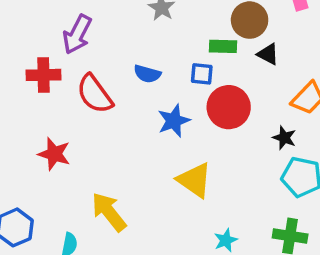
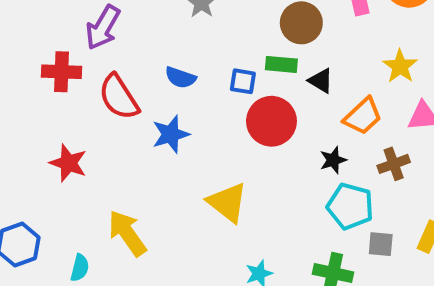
green rectangle: (223, 46) -> (281, 64), moved
black triangle: (268, 54) -> (321, 81), moved
blue star: (174, 121) -> (171, 134), moved
black star: (284, 138) -> (333, 160), turned 30

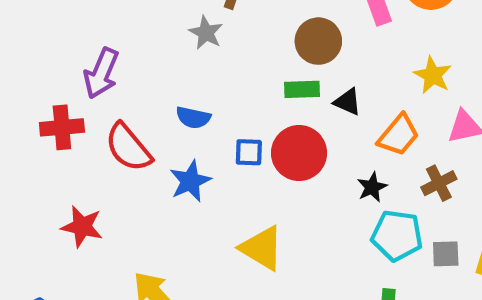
blue square: (243, 81) -> (249, 152), moved
gray square: (381, 244) -> (446, 254), moved

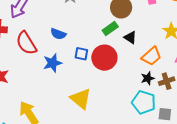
green rectangle: (302, 89) -> (110, 29), turned -42
black star: (372, 187) -> (148, 78), moved

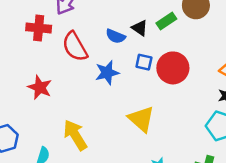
green rectangle: (110, 29) -> (166, 21), moved
black triangle: (130, 37) -> (140, 28), moved

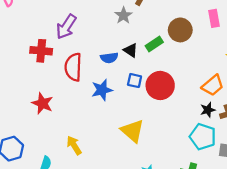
blue semicircle: (116, 36) -> (109, 58), turned -30
red semicircle: (75, 47) -> (73, 67), turned 32
yellow arrow: (75, 135) -> (74, 145), size x0.7

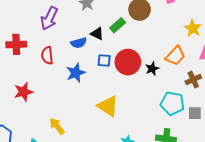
purple arrow: (66, 27) -> (49, 18), moved
red semicircle: (73, 67) -> (47, 55), size x0.7
red star: (42, 103) -> (23, 92), turned -30
black star: (208, 110) -> (152, 69), moved

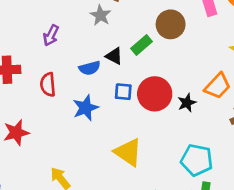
purple arrow: (49, 18) -> (51, 35), size x0.7
cyan pentagon: (172, 103) -> (197, 160), moved

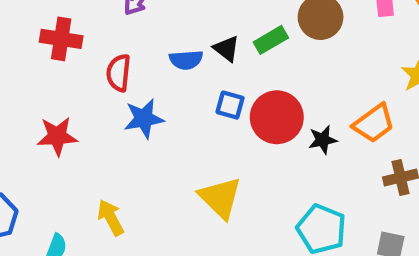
blue star: (86, 108) -> (144, 119), moved

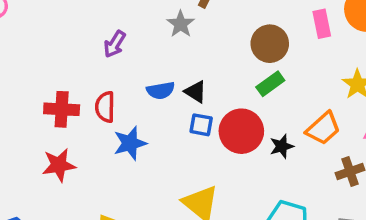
red cross: (61, 39) -> (62, 109), moved
green rectangle: (271, 40) -> (270, 84), moved
black triangle: (226, 49) -> (196, 92), moved

